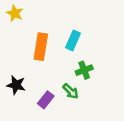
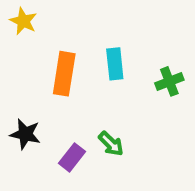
cyan rectangle: (73, 40) -> (115, 64), turned -30
green cross: (84, 70) -> (169, 81), moved

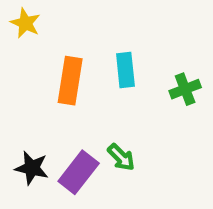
black star: (25, 134) -> (32, 168), moved
purple rectangle: (72, 157) -> (79, 172), size x1.4

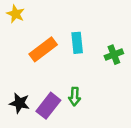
orange rectangle: (70, 81) -> (43, 49), turned 44
green arrow: (121, 157) -> (75, 96), turned 48

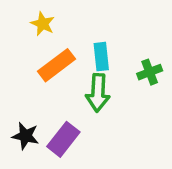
yellow star: (16, 14) -> (43, 24), moved
green arrow: (75, 96) -> (98, 93), moved, size x1.5

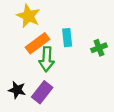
yellow star: (43, 24) -> (28, 16), size x1.5
green arrow: (98, 93) -> (47, 59), moved

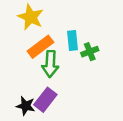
green cross: (99, 48) -> (90, 52), moved
black star: (17, 90) -> (26, 106), moved

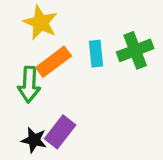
green cross: (90, 52) -> (135, 50), moved, size x1.5
green arrow: (50, 64) -> (29, 85), moved

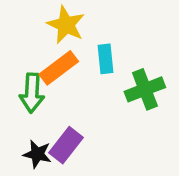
yellow star: (41, 23) -> (66, 25), moved
green cross: (135, 50) -> (145, 89), moved

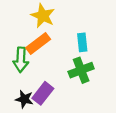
cyan rectangle: (105, 59) -> (82, 42), moved
green cross: (145, 89) -> (81, 70), moved

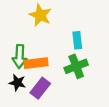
orange rectangle: (38, 44) -> (36, 63), moved, turned 30
black star: (24, 99) -> (17, 83), moved

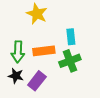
orange rectangle: (36, 63) -> (44, 51), moved

